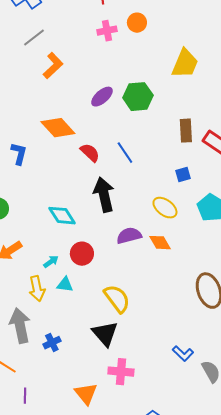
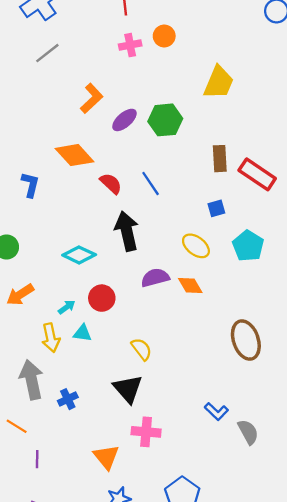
orange L-shape: (53, 66) -> (92, 98), moved
cyan diamond: (62, 216) -> (79, 255), turned -32
yellow semicircle: (117, 299) -> (141, 349), size x0.7

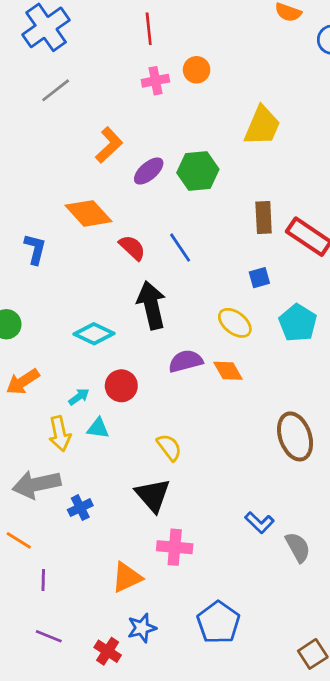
gray arrow: (31, 380) -> (36, 484), turned -90
orange triangle: (106, 457) -> (127, 577), turned 44

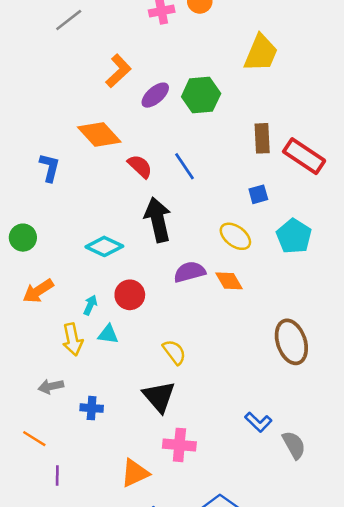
cyan arrow: (79, 397) -> (90, 305), turned -30
gray arrow: (36, 484) -> (51, 386), size x0.6
blue cross: (80, 508) -> (92, 408), turned 30

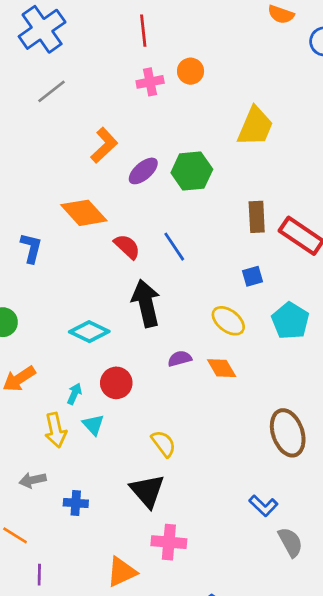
purple semicircle: (190, 272) -> (180, 359), size x0.7
cyan triangle: (108, 334) -> (93, 425), turned 40
blue L-shape: (258, 422) -> (263, 506), moved

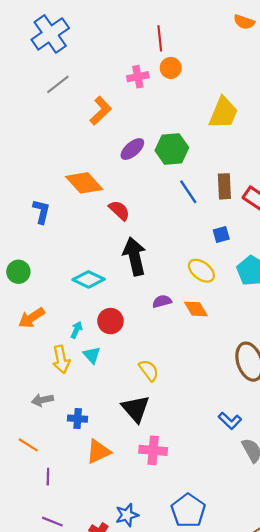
red line: (143, 31) -> (160, 38), moved
orange L-shape: (104, 145) -> (101, 111), moved
blue line: (174, 247) -> (188, 192), moved
orange triangle: (122, 572) -> (98, 451), moved

